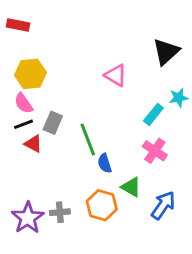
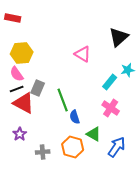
red triangle: (33, 144) -> (24, 103), size x1.6
purple star: (28, 218) -> (20, 134), moved, size x0.6

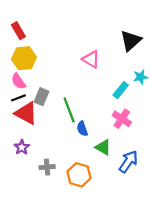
red rectangle: (13, 18) -> (18, 31), moved, turned 49
orange hexagon: (73, 147) -> (79, 175), moved

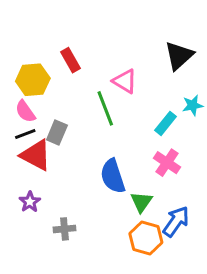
red rectangle: (18, 31) -> (71, 60), moved
green line: (69, 110) -> (105, 108), moved
blue semicircle: (82, 129) -> (113, 176), size x1.6
green triangle: (103, 147) -> (141, 202), turned 35
orange hexagon: (79, 175) -> (146, 238), moved

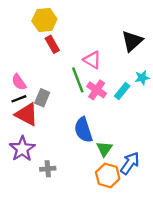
yellow hexagon: (33, 80) -> (44, 20), moved
pink cross: (167, 163) -> (97, 90), moved
purple star: (30, 202) -> (22, 149), size x1.6

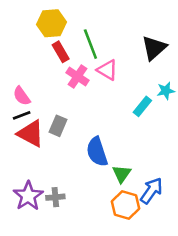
green line: (78, 80) -> (90, 44), moved
pink cross: (97, 90) -> (77, 76), moved
gray rectangle: (42, 98) -> (58, 126), moved
purple star: (22, 149) -> (28, 196), moved

